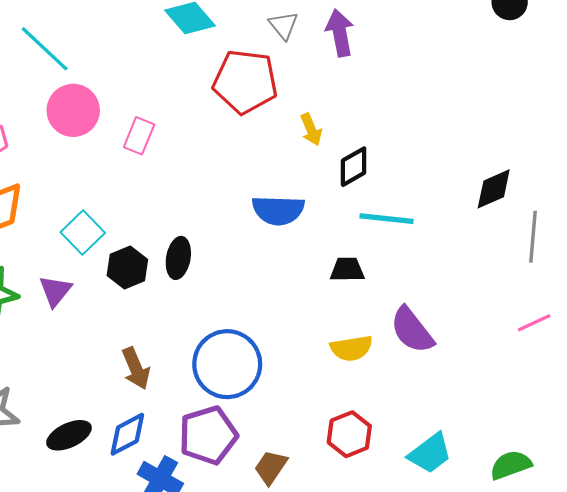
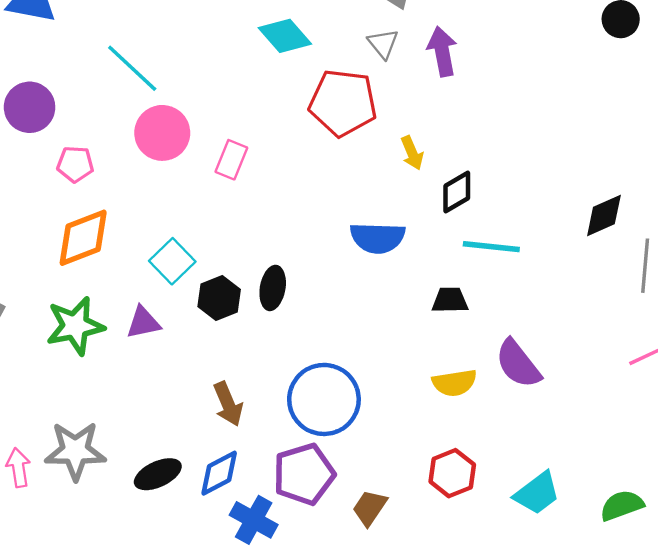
purple triangle: (55, 291) -> (143, 323), turned 39

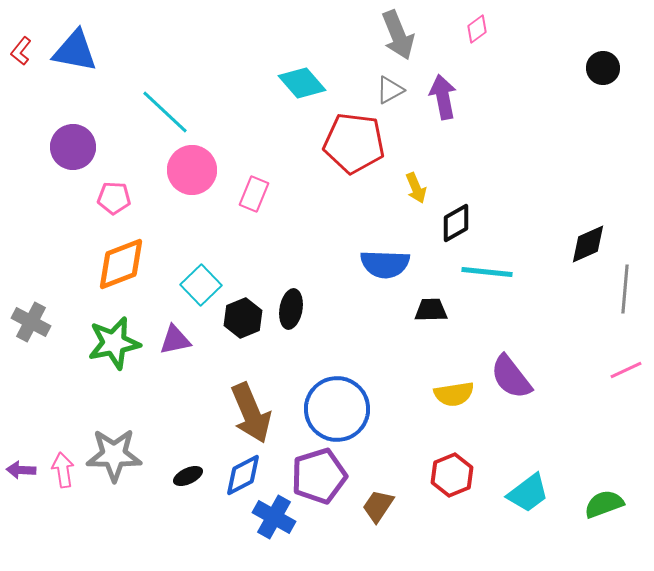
gray triangle: (383, 44) -> (390, 90), turned 40
black trapezoid: (450, 300) -> (431, 310), moved
brown arrow: (228, 404) -> (251, 413), size x1.5
black ellipse: (158, 474) -> (188, 476), size x0.7

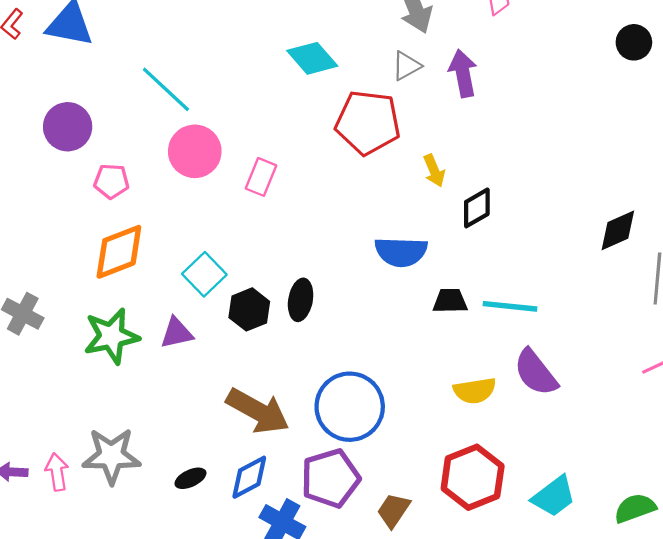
cyan line: (487, 272) -> (510, 306), moved
brown arrow: (251, 413) -> (258, 411), turned -38
red hexagon: (452, 475) -> (473, 477), size x1.4

